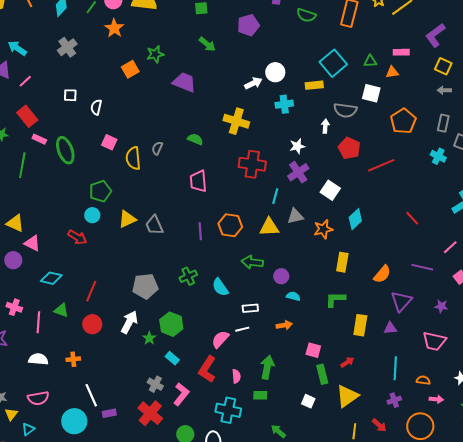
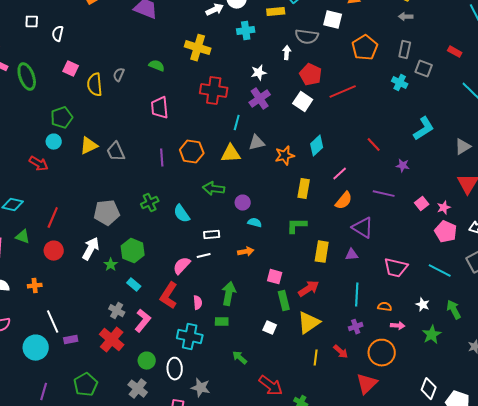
white square: (330, 190) -> (303, 102), moved
pink line: (450, 247) -> (340, 174), moved
purple triangle: (401, 301) -> (363, 228), turned -40
purple star: (441, 306) -> (403, 166), moved
red arrow: (347, 362) -> (309, 289), size x1.5

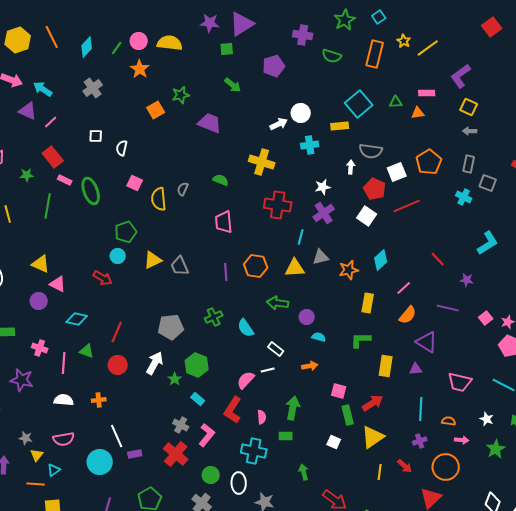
white square: (333, 20) -> (397, 172), moved, turned -36
white rectangle: (212, 235) -> (276, 349), turned 42
green arrow: (240, 358) -> (304, 472), turned 35

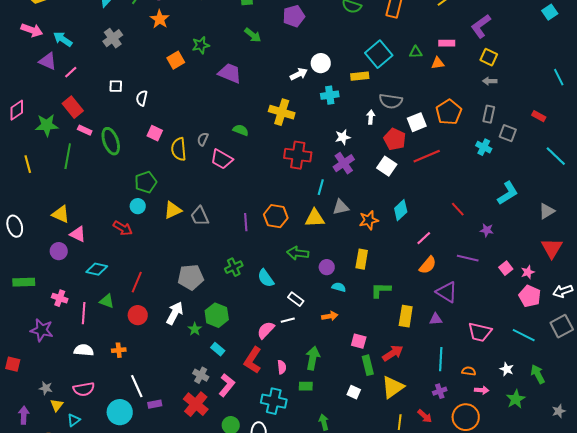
green star: (27, 175) -> (47, 125), size x1.6
pink trapezoid: (224, 222) -> (222, 159), moved, turned -55
yellow rectangle: (368, 303) -> (362, 259), moved

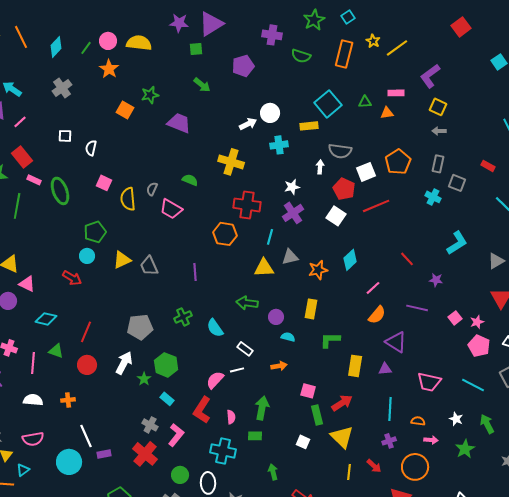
orange square: (176, 60) -> (125, 110), turned -30
orange hexagon: (276, 216) -> (225, 234), moved
yellow triangle: (393, 387) -> (342, 437), turned -40

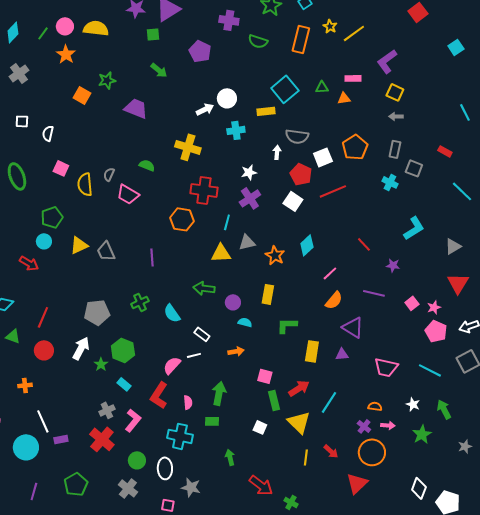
purple pentagon: (243, 66) -> (200, 51), turned -30
orange star: (318, 270) -> (275, 255), turned -30
cyan line: (390, 409) -> (329, 402), moved, turned 30
gray cross: (150, 425) -> (107, 410), turned 35
purple cross: (389, 441) -> (364, 426), moved, turned -32

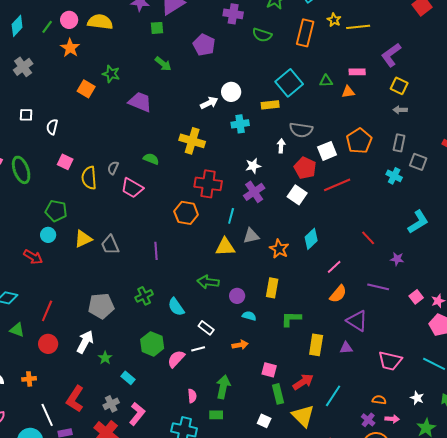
yellow line: (354, 33) -> (358, 27), turned 30
green star: (107, 80) -> (111, 74), turned 30
green pentagon: (52, 217) -> (56, 211), turned 30
green hexagon: (123, 350) -> (152, 344), moved
red L-shape: (159, 395) -> (75, 399), moved

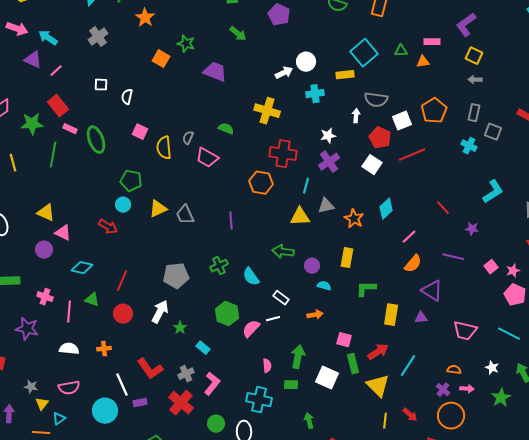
red L-shape: (75, 399) -> (150, 369), turned -68
white square: (264, 421) -> (327, 378), moved, size x1.6

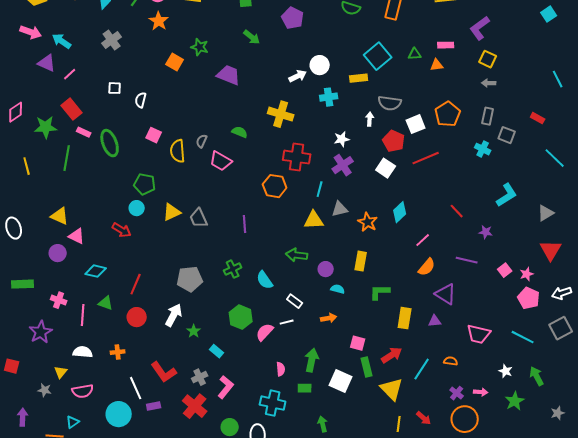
purple star: (27, 329) -> (41, 332), turned 30
orange semicircle: (454, 370) -> (451, 361), moved
yellow triangle: (42, 404) -> (61, 372), moved

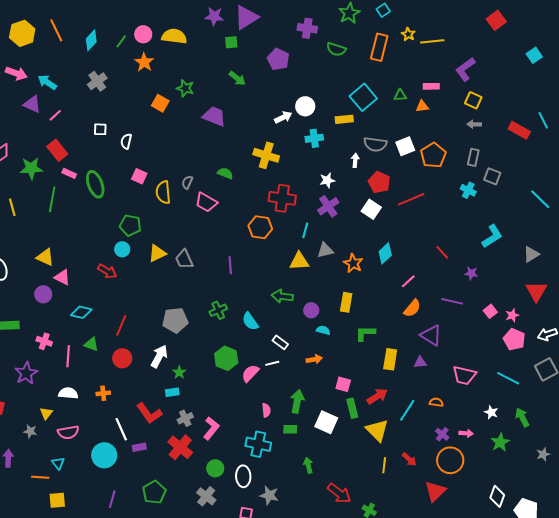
red rectangle: (538, 118) -> (519, 130), moved, size x1.5
white square: (416, 124) -> (405, 146), moved
cyan rectangle: (217, 351) -> (172, 392), moved, turned -48
cyan triangle: (73, 422) -> (58, 463), turned -32

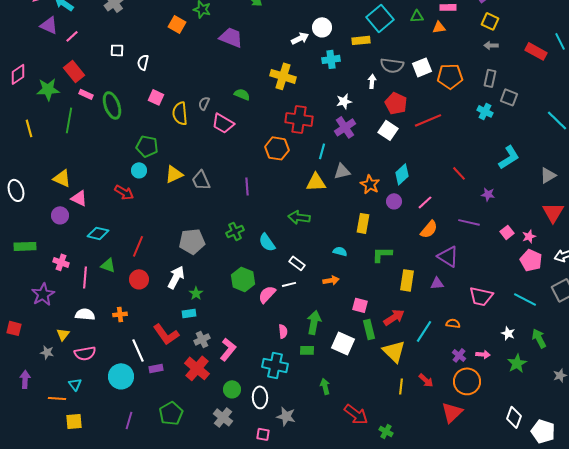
orange pentagon: (433, 155) -> (450, 76), turned 30
purple circle: (311, 310) -> (394, 201), moved

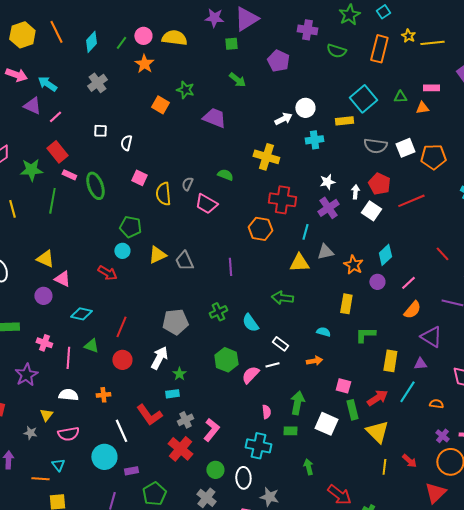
white arrow: (372, 81) -> (355, 192), moved
cyan line: (424, 331) -> (407, 392), moved
purple rectangle: (156, 368) -> (131, 471), moved

